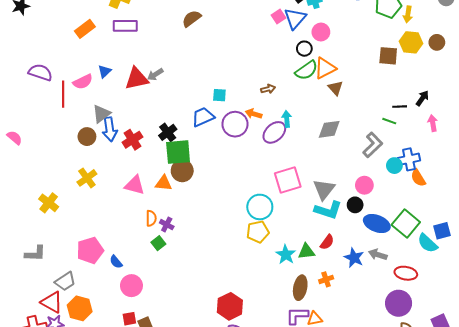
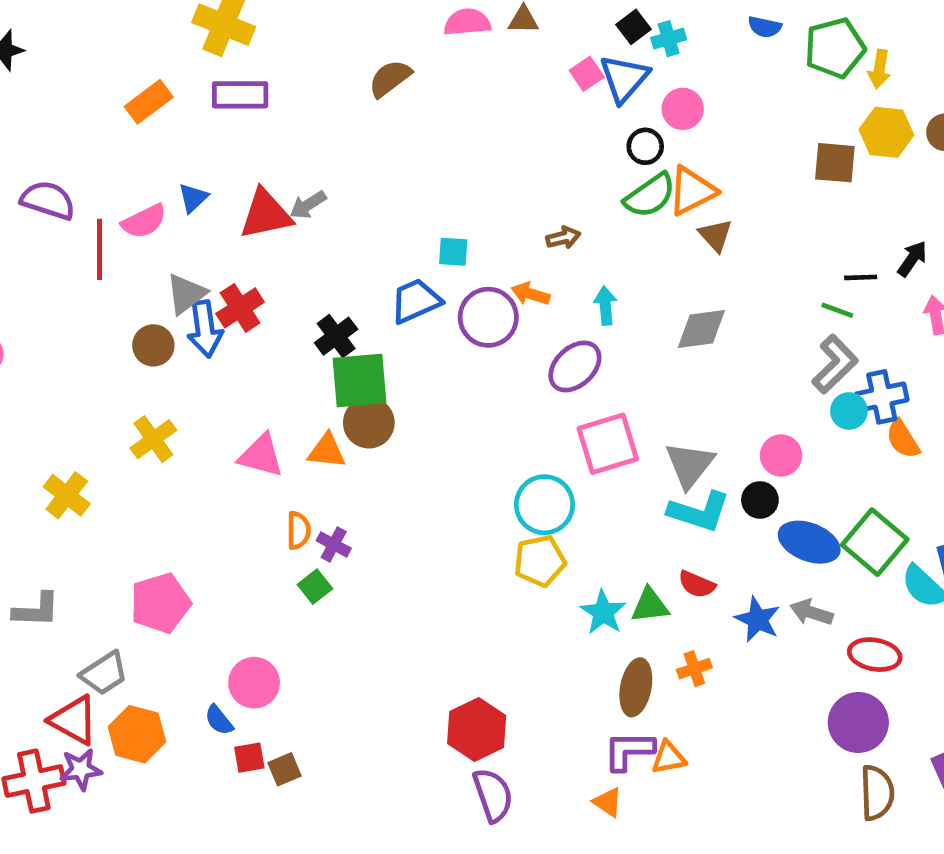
purple ellipse: (274, 132) -> (575, 366), moved
red cross: (133, 140) -> (240, 308), moved
gray L-shape: (373, 145) -> (835, 364), moved
red semicircle: (327, 242) -> (697, 584), turned 77
blue semicircle: (116, 262) -> (219, 720), moved

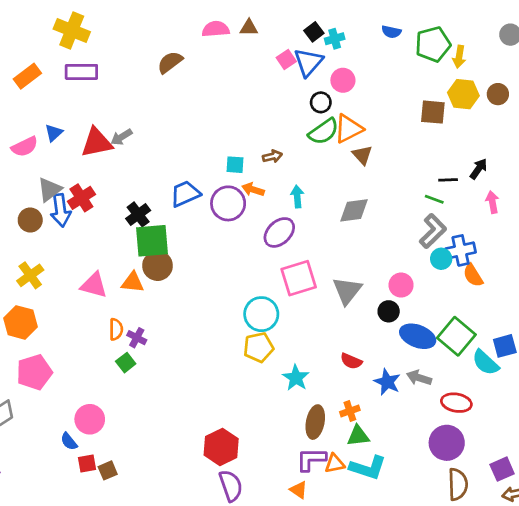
cyan square: (453, 252) -> (235, 165), moved
cyan L-shape: (699, 512) -> (368, 468), moved
green triangle: (650, 605) -> (358, 436), moved
orange hexagon: (137, 734) -> (21, 322), moved

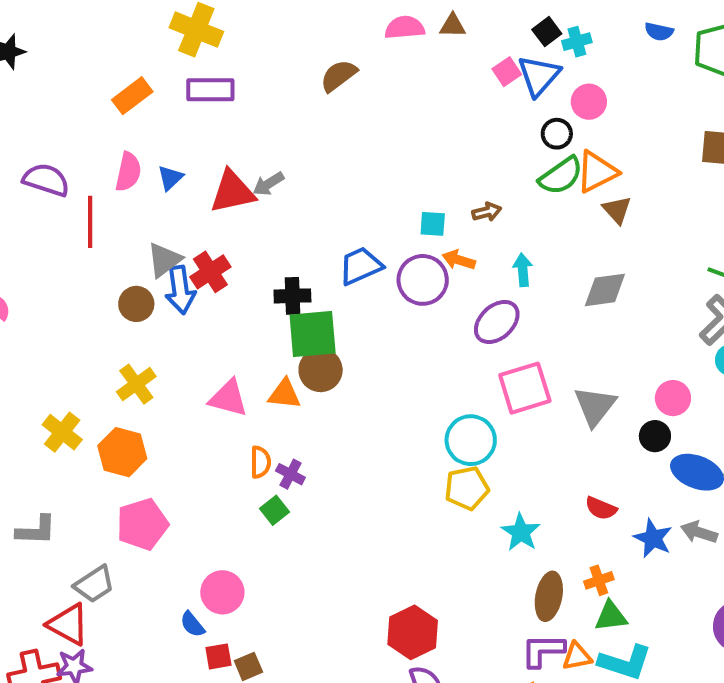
pink semicircle: (25, 147) -> (128, 172), moved, turned -52
black cross: (138, 214) -> (292, 296), turned 35

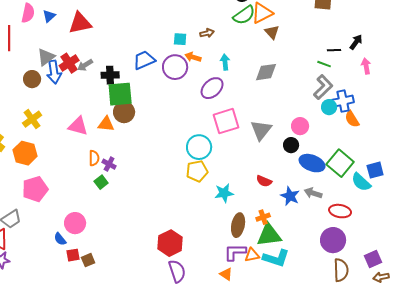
gray arrow: (268, 184) -> (85, 65), moved
cyan star: (521, 532) -> (224, 193), turned 30
green triangle: (611, 616) -> (269, 235), size x1.5

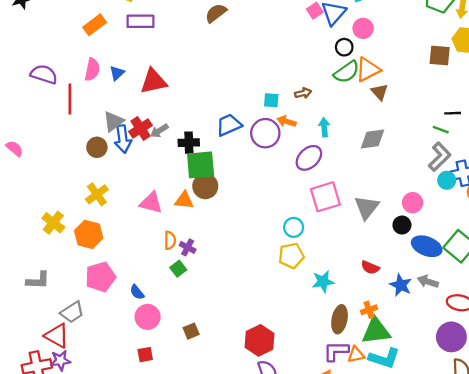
cyan circle: (199, 147) -> (294, 227), size x0.7
blue semicircle: (60, 239) -> (137, 292), moved
brown square: (88, 260) -> (191, 331), moved

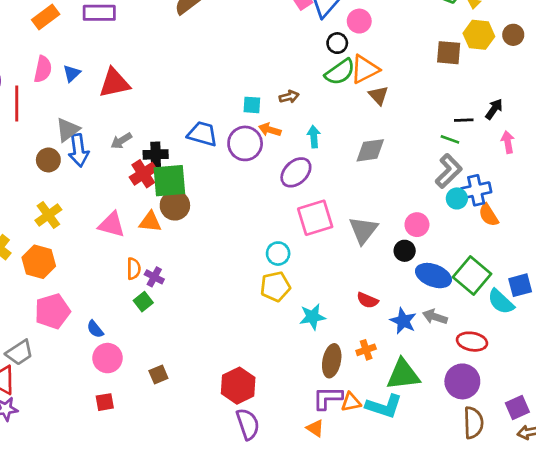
blue trapezoid: (229, 125) -> (202, 134), turned 40
red cross: (140, 128) -> (143, 174), moved
green triangle: (376, 331) -> (403, 375), moved

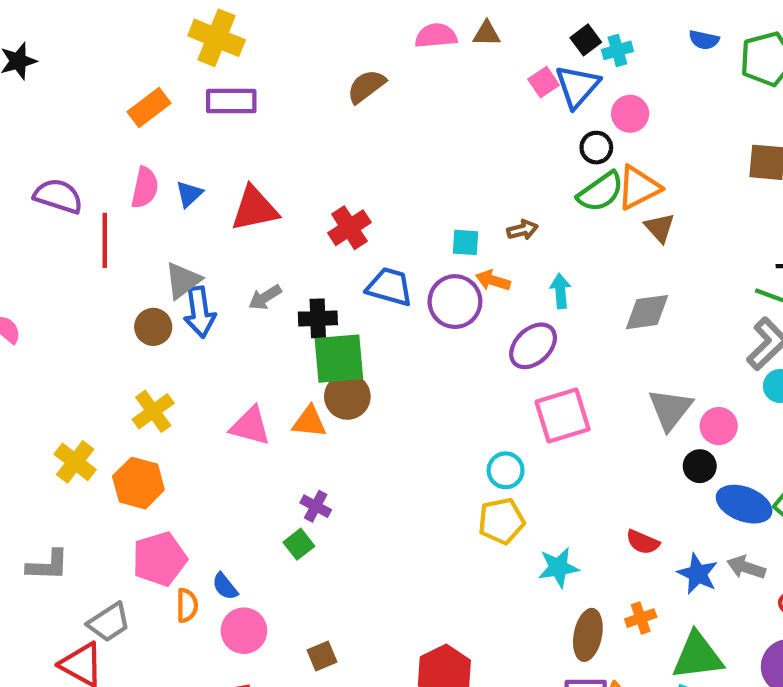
red cross: (143, 174) -> (349, 228), moved
gray triangle: (363, 230) -> (670, 409), moved
orange semicircle: (134, 269) -> (187, 605), moved

